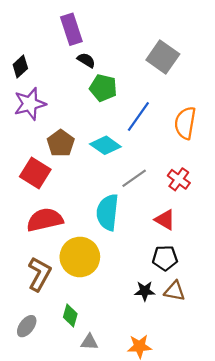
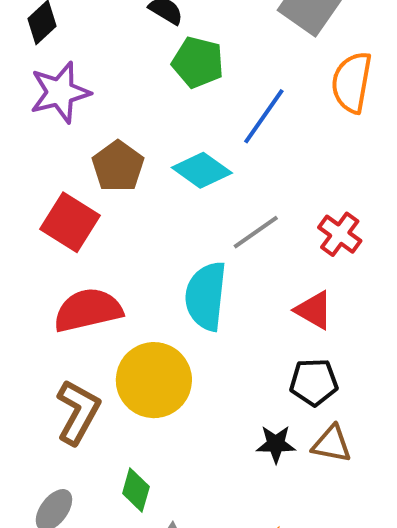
orange semicircle: (185, 123) -> (352, 82), moved

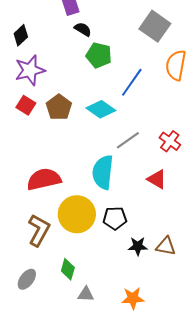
red square: (70, 222) -> (26, 105), moved, size x0.7
black pentagon: (314, 382) -> (115, 218), moved

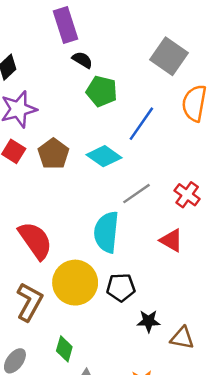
red semicircle: (44, 179) -> (35, 240), turned 68
brown triangle: (166, 246) -> (182, 338), moved

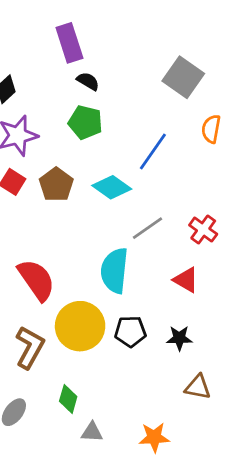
green pentagon: (102, 91) -> (85, 122), moved
orange semicircle: (194, 103) -> (211, 129), size x0.7
black star: (149, 321) -> (179, 338), moved

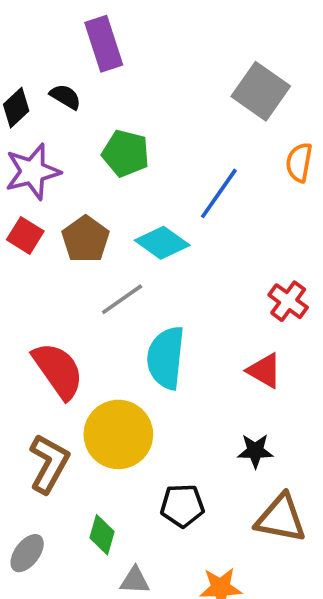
black semicircle: (88, 81) -> (65, 97), moved
gray line: (148, 228) -> (122, 299), moved
black pentagon: (130, 331) -> (182, 506), moved
brown triangle: (198, 387) -> (281, 518), size x1.4

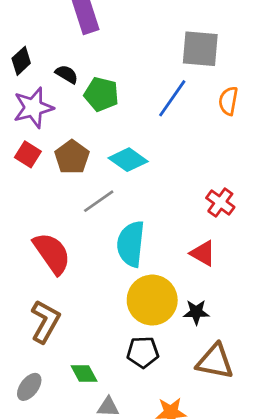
gray square: (261, 91) -> (200, 49), turned -30
black semicircle: (65, 97) -> (67, 74), moved
blue line: (219, 193) -> (172, 98), moved
yellow circle: (118, 434) -> (152, 300), moved
green diamond: (102, 535) -> (84, 374), turned -44

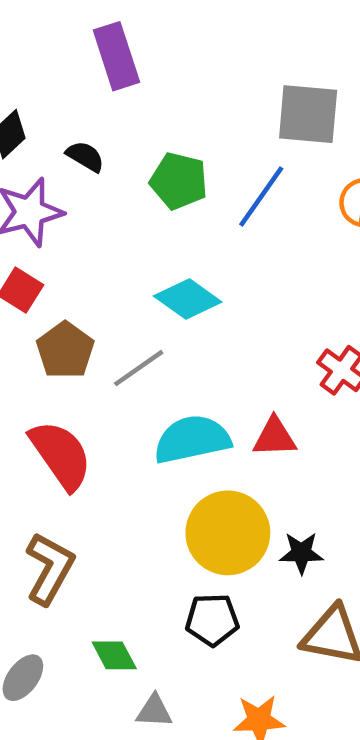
green pentagon: (101, 94) -> (179, 181), moved
brown pentagon: (72, 157) -> (65, 350), moved
cyan semicircle: (131, 244) -> (192, 439), turned 72
red triangle: (203, 253) -> (275, 437), moved, turned -32

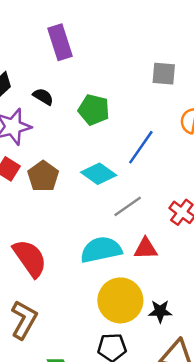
gray square: (308, 114) -> (164, 74), size x0.7
blue line: (261, 197) -> (141, 147), moved
brown pentagon: (65, 350) -> (43, 176), moved
gray line: (139, 368) -> (128, 206), moved

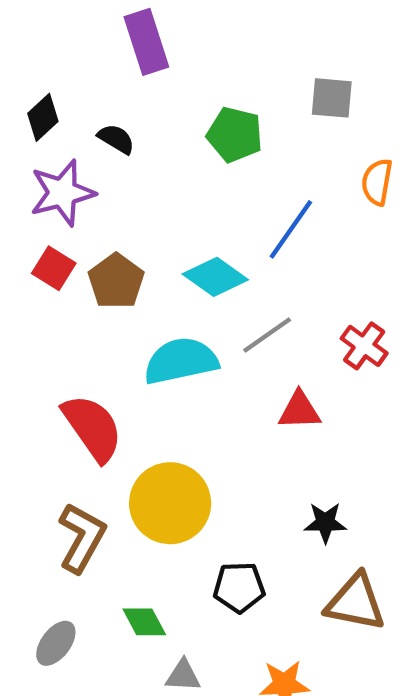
green pentagon: (94, 110) -> (235, 135), moved
cyan semicircle: (101, 250) -> (181, 361), moved
yellow circle: (120, 300) -> (170, 503), moved

